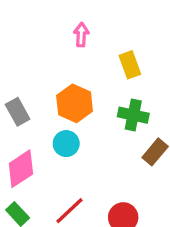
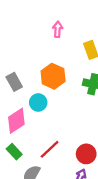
cyan circle: (66, 144) -> (38, 102), moved

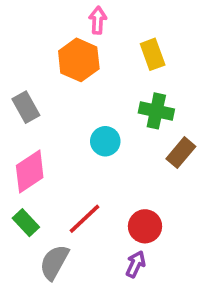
orange hexagon: (53, 76) -> (79, 60), moved
cyan circle: (38, 102) -> (105, 141), moved

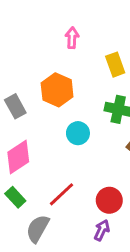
orange hexagon: (79, 60) -> (57, 90), moved

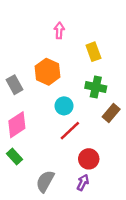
red line: (62, 194) -> (70, 131), moved
gray semicircle: (38, 229) -> (45, 181), moved

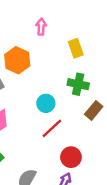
orange hexagon: (47, 72) -> (17, 60), moved

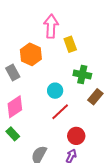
pink arrow: (41, 27) -> (51, 26), size x1.6
yellow rectangle: (76, 48) -> (70, 44), moved

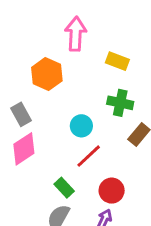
yellow rectangle: (70, 44) -> (117, 61), moved, turned -49
gray rectangle: (13, 72) -> (21, 114), moved
green rectangle: (13, 134) -> (64, 188), moved

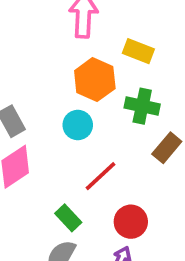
orange hexagon: (47, 74) -> (95, 80), moved
cyan circle: (81, 126) -> (78, 125), moved

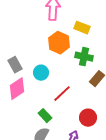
cyan circle: (78, 125) -> (41, 73), moved
red circle: (131, 222) -> (88, 118), moved

